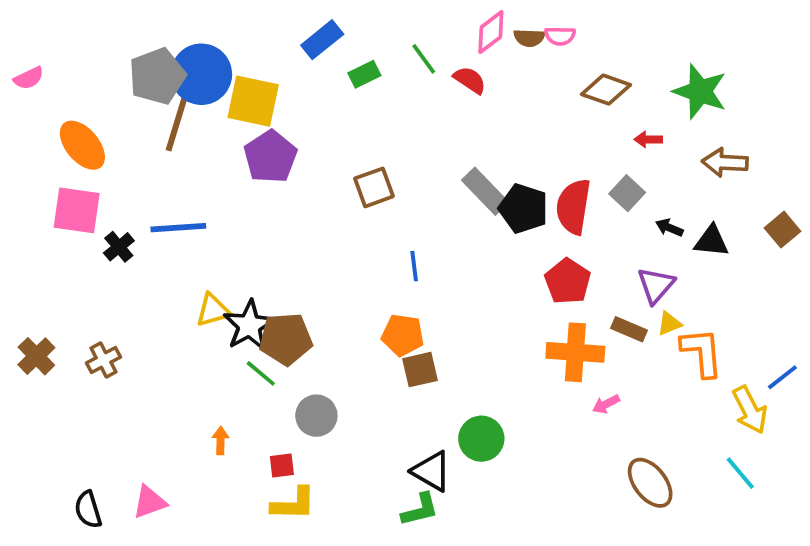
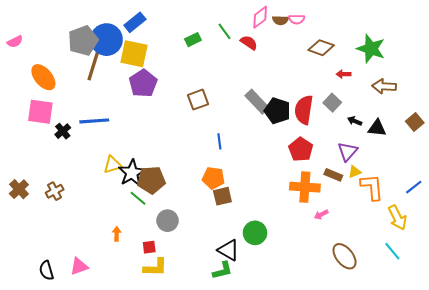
blue rectangle: (322, 40) -> (135, 22), moved
blue line: (782, 377) -> (414, 187), moved

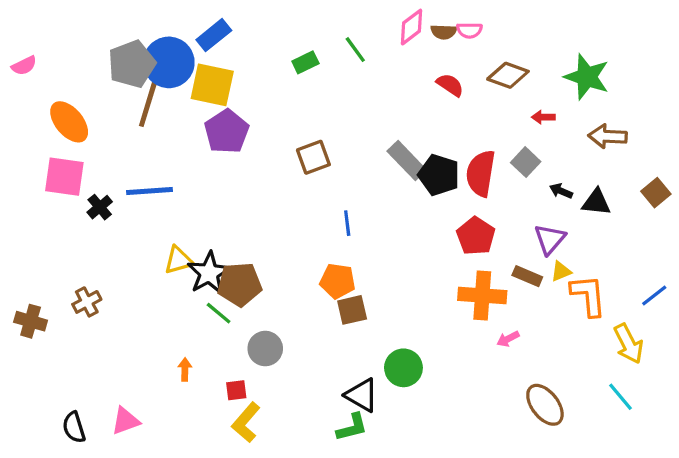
red semicircle: (249, 43) -> (450, 85), moved
brown cross: (19, 189) -> (31, 321), moved, turned -30
yellow L-shape: (155, 267) -> (246, 422), turned 130

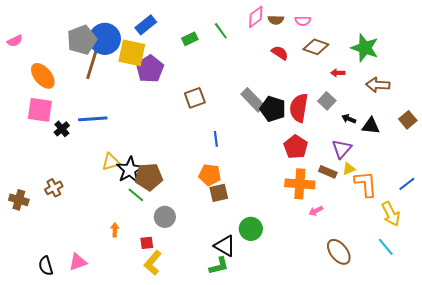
pink semicircle: (469, 30) -> (303, 21), moved
blue rectangle: (214, 35) -> (146, 25), moved
purple pentagon: (227, 132) -> (150, 69), moved

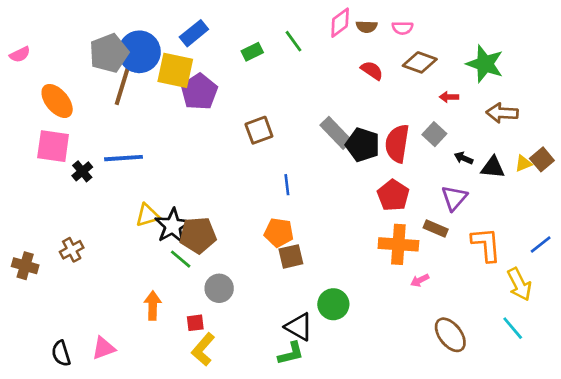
yellow triangle: (349, 169) -> (523, 163), moved
orange arrow: (115, 230) -> (153, 306), size x1.5

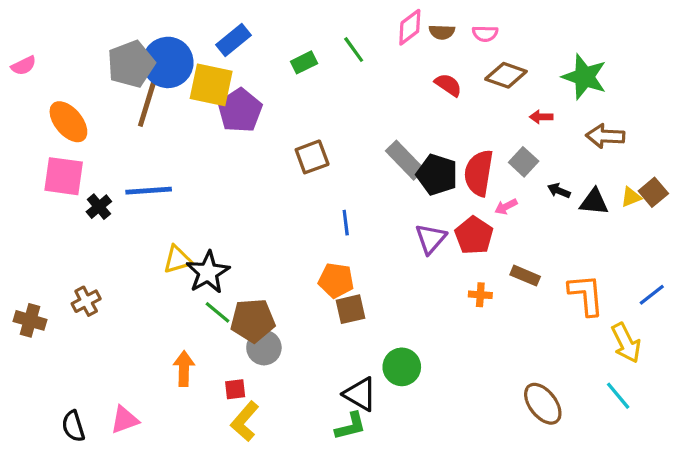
purple triangle: (454, 198) -> (431, 239), moved
brown pentagon: (198, 235) -> (253, 320), moved
orange cross: (398, 244) -> (480, 295), size x0.5
pink arrow: (420, 280) -> (506, 207), moved

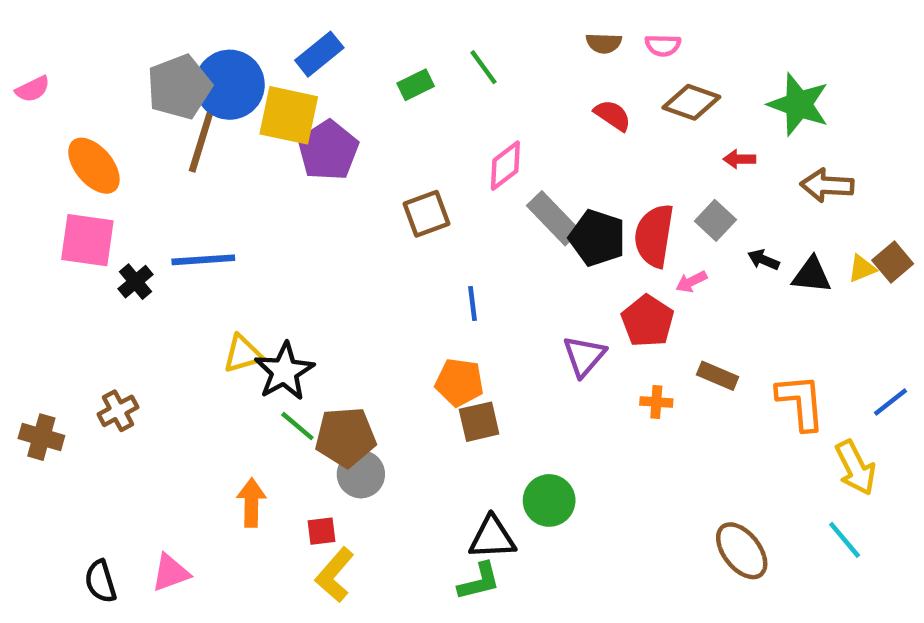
pink diamond: (410, 27) -> (505, 166), moved
purple triangle: (431, 239) -> (584, 356), moved
black triangle: (360, 394) -> (492, 538), turned -33

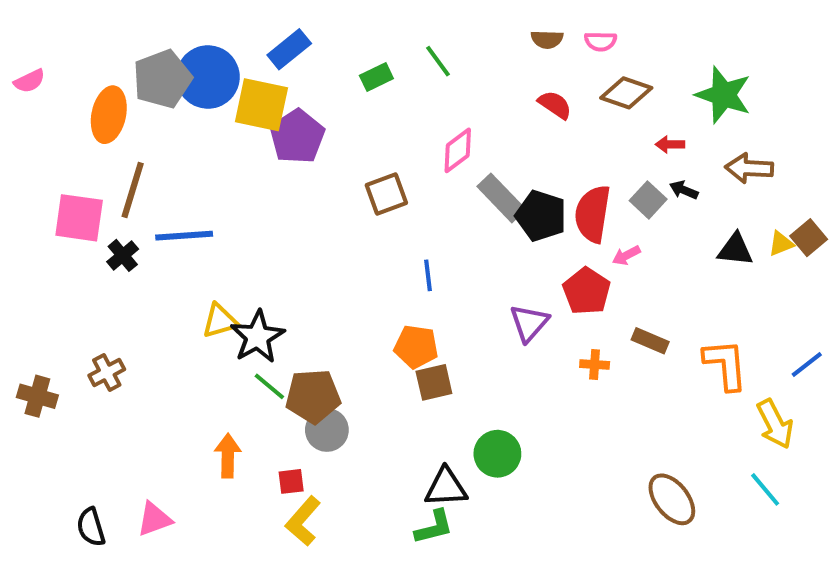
brown line: (201, 142) -> (133, 190), moved
orange ellipse: (94, 166) -> (109, 115), moved, turned 52
black arrow: (764, 260) -> (684, 190), moved

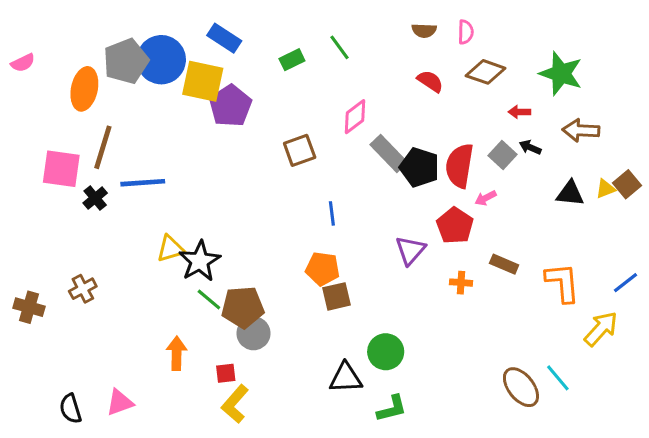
pink semicircle: (601, 41) -> (466, 32), turned -90
blue rectangle: (289, 49) -> (224, 38), turned 72
yellow arrow: (775, 424) -> (601, 329), turned -111
cyan line: (765, 489) -> (558, 378), moved
green L-shape: (434, 527) -> (392, 409), moved

